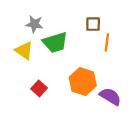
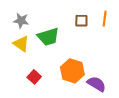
gray star: (34, 24) -> (21, 21), moved
orange line: (107, 42) -> (105, 19), moved

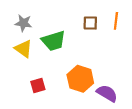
red square: (34, 77) -> (38, 85), turned 32

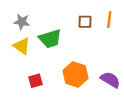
purple semicircle: (107, 93) -> (110, 80), moved

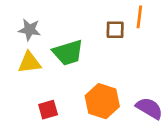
orange line: (109, 20) -> (139, 17), moved
yellow triangle: (22, 46) -> (29, 63), turned -42

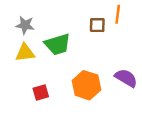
purple semicircle: (149, 108) -> (126, 78), moved

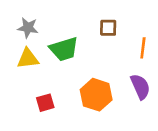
orange line: (118, 14) -> (143, 48), moved
purple semicircle: (126, 78) -> (140, 87), turned 35

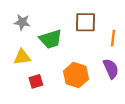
brown square: (108, 28) -> (86, 22), size x1.5
yellow triangle: (28, 59) -> (22, 57), moved

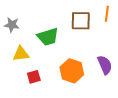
gray star: (22, 22) -> (12, 25), moved
orange line: (113, 38) -> (107, 14), moved

